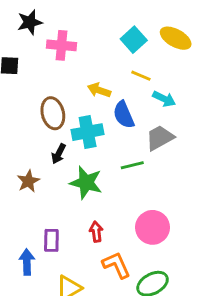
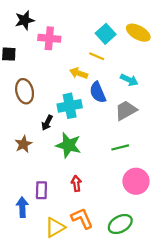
yellow line: (141, 76) -> (97, 56), moved
brown ellipse: (53, 113) -> (25, 91), moved
green line: (132, 165) -> (120, 147), moved
pink circle: (153, 227) -> (136, 181), moved
orange L-shape: (116, 265) -> (82, 218), moved

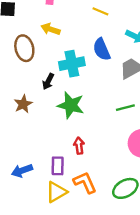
yellow arrow: (79, 73) -> (50, 29), moved
purple rectangle: (41, 190) -> (58, 166), moved
blue arrow: (22, 207) -> (22, 171), turned -108

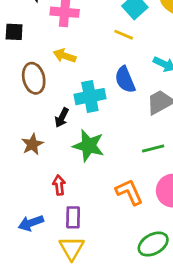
red arrow: (79, 146) -> (59, 185), moved
orange L-shape: (85, 182) -> (129, 192), moved
yellow triangle: (56, 192) -> (72, 248), turned -30

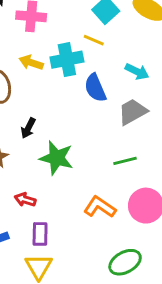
cyan cross: (90, 97) -> (67, 60), moved
red arrow: (59, 185) -> (25, 200), turned -66
orange L-shape: (129, 192) -> (100, 207), turned -32

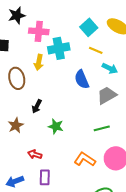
yellow line: (94, 40) -> (96, 50), moved
cyan cross: (67, 60) -> (59, 48), moved
yellow arrow: (31, 63) -> (39, 62), turned -98
green star: (56, 158) -> (56, 126), size x0.7

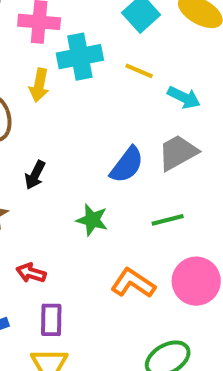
yellow line: (96, 50) -> (139, 71), moved
blue semicircle: (82, 79) -> (127, 165), moved, turned -120
green star: (56, 126) -> (92, 220), moved

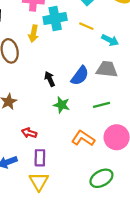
gray trapezoid: (178, 153) -> (107, 69), turned 35
black arrow: (35, 175) -> (50, 79), moved, turned 128

